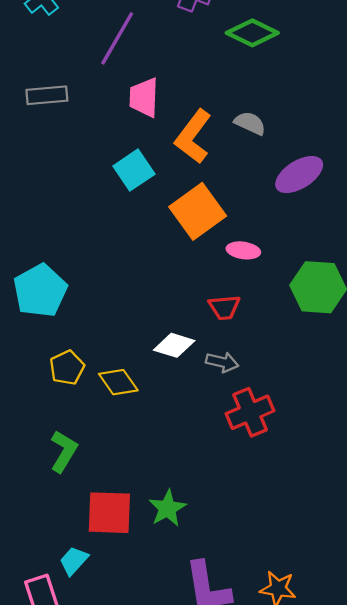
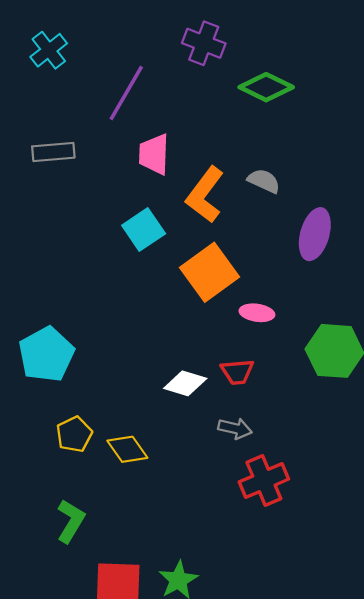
purple ellipse: (299, 175) -> (315, 234), turned -42
white diamond: (174, 345) -> (185, 383), moved

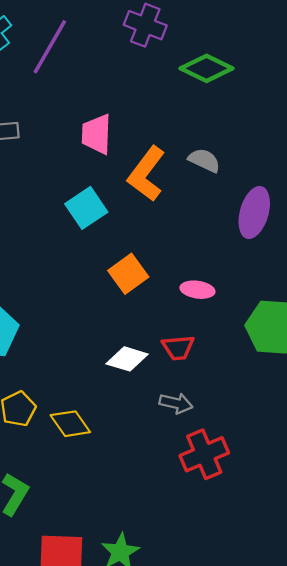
purple line: (126, 93) -> (50, 47), moved
orange square: (210, 272) -> (128, 274), moved, size x0.7

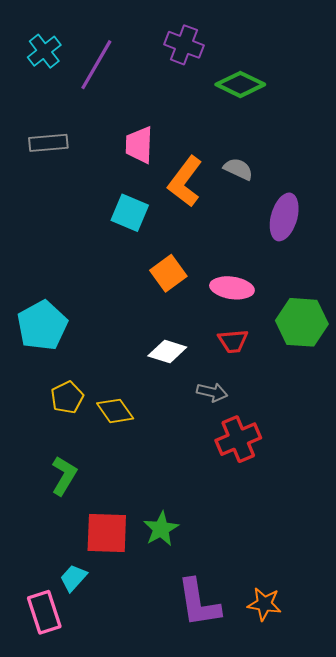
cyan square: (86, 208) -> (130, 213), turned -33
pink ellipse: (197, 290) -> (232, 288), size x1.4
red trapezoid: (178, 348) -> (233, 341), moved

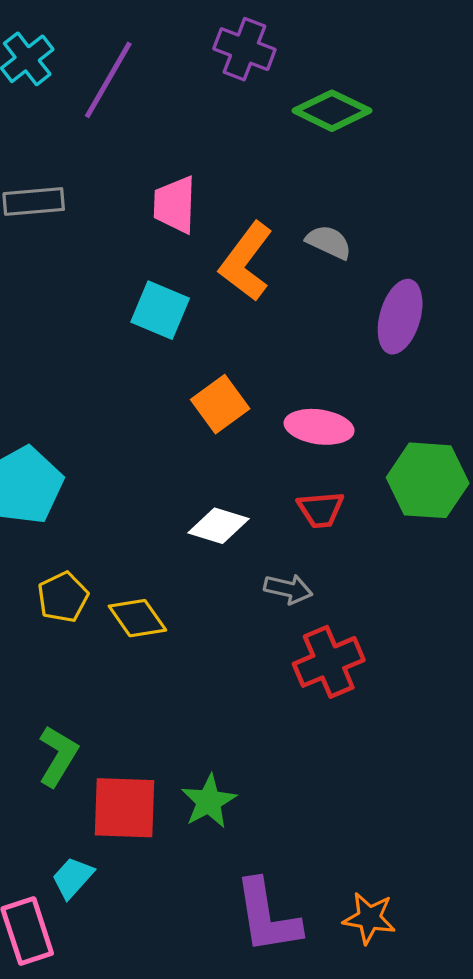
green L-shape: (64, 476) -> (58, 756), moved

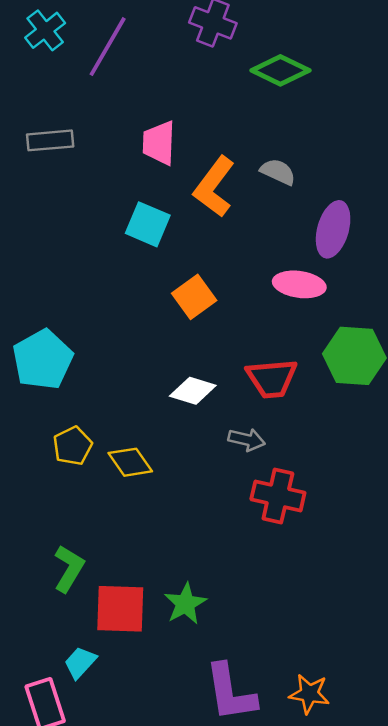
pink ellipse: (319, 427) -> (299, 284), moved
red trapezoid: (321, 510) -> (272, 378), size x1.4
red cross: (329, 662) -> (278, 496), turned 36

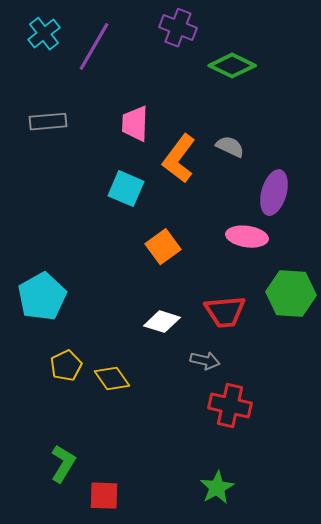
green star: (185, 604) -> (217, 488), moved
red square: (120, 609) -> (104, 496), size x0.7

